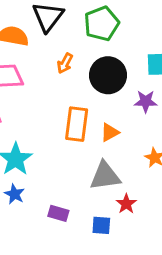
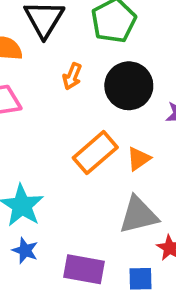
orange rectangle: (77, 124) -> (95, 153), turned 48
purple rectangle: (58, 213) -> (84, 269), size x1.5

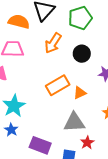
orange arrow: (72, 76) -> (53, 43), size x1.5
black circle: (129, 86) -> (82, 54), size x0.7

